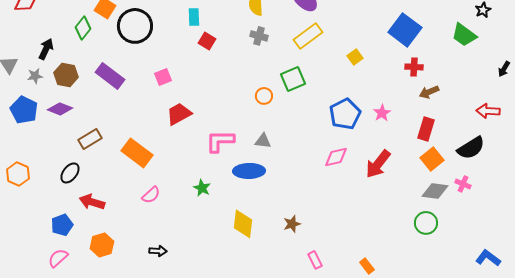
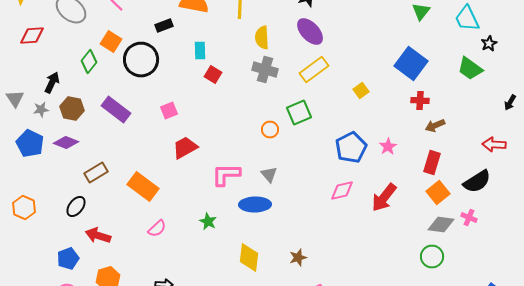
gray cross: (259, 36) -> (265, 70), size x1.4
gray triangle: (263, 141) -> (269, 174), turned 42

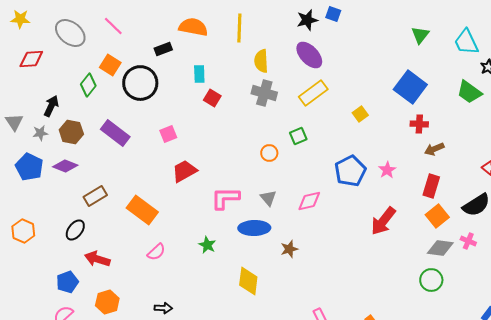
green square: (299, 112) -> (298, 136), size x0.7
pink diamond: (342, 190) -> (309, 201), moved
brown star: (298, 258) -> (289, 249), moved

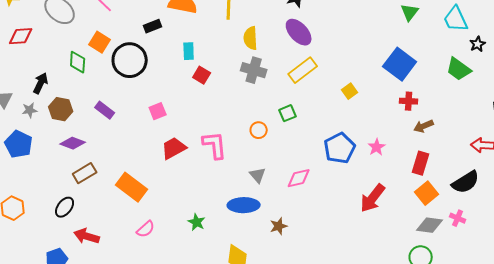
green diamond: (88, 85) -> (78, 62), turned -35
purple rectangle: (115, 133) -> (105, 110), size x0.7
purple diamond: (65, 166) -> (73, 143), moved
pink L-shape: (225, 198) -> (215, 145), moved, turned 84

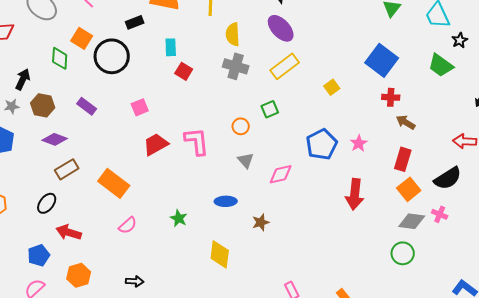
brown arrow: (424, 126) -> (406, 122), turned 54
gray triangle: (258, 175) -> (246, 160), moved
red arrow: (373, 198) -> (355, 194), turned -32
blue ellipse: (244, 205) -> (226, 201), size x0.7

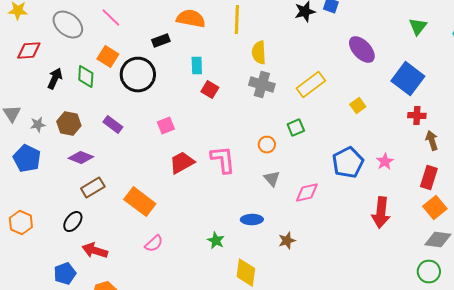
purple ellipse: (281, 28) -> (362, 50), moved
black arrow: (23, 79) -> (55, 79), moved
brown arrow: (406, 122) -> (432, 141), turned 42
green star: (179, 218) -> (216, 241), moved

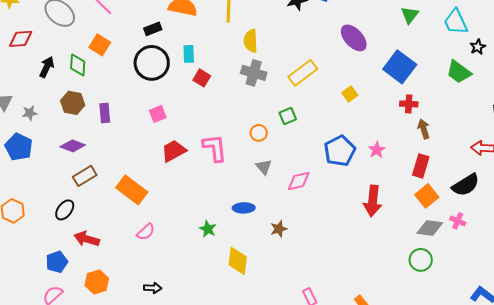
black circle: (138, 75) -> (152, 63), moved
brown hexagon: (69, 124) -> (73, 103), moved
purple rectangle: (113, 125) -> (105, 113), turned 48

